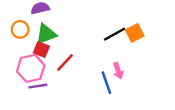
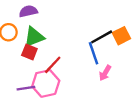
pink hexagon: (31, 68) -> (46, 83), moved
pink arrow: (118, 71) -> (105, 73), turned 49
blue line: (106, 83) -> (93, 53), moved

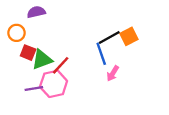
green triangle: (34, 37) -> (42, 60), moved
red square: (29, 52) -> (28, 53), moved

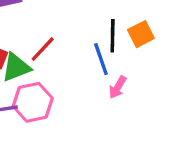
black line: (109, 38) -> (113, 36), turned -60
red line: (61, 65) -> (43, 49), moved

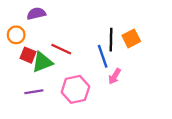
red line: (43, 49) -> (61, 49), turned 72
pink hexagon: (33, 102) -> (75, 89), moved

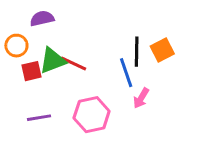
red square: (28, 55) -> (31, 71), turned -35
green triangle: (42, 62) -> (53, 61), moved

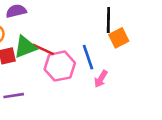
black line: (137, 52) -> (108, 20), moved
pink hexagon: (92, 115) -> (60, 66), moved

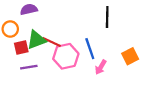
orange square: (119, 38) -> (130, 56), moved
purple line: (14, 96) -> (29, 67), moved

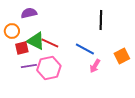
green triangle: (36, 40) -> (36, 41), turned 48
blue line: (90, 49) -> (85, 49), turned -42
pink hexagon: (66, 56) -> (49, 68), moved

